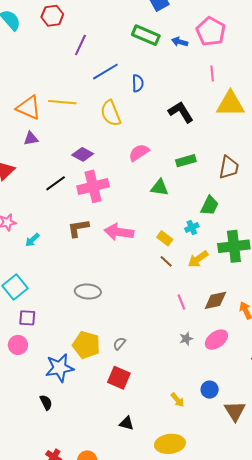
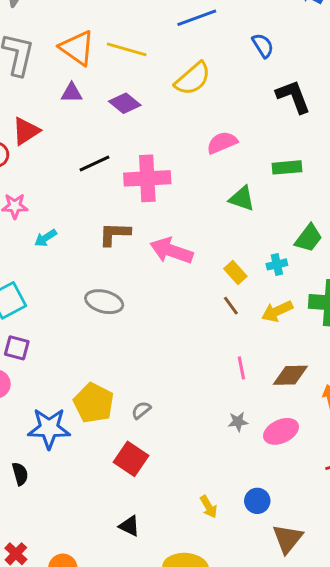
blue semicircle: (138, 83) -> (263, 46), moved, turned -42
yellow semicircle: (111, 113) -> (193, 79), turned -120
purple diamond: (83, 154) -> (125, 103), moved
gray ellipse: (88, 292) -> (104, 302), moved

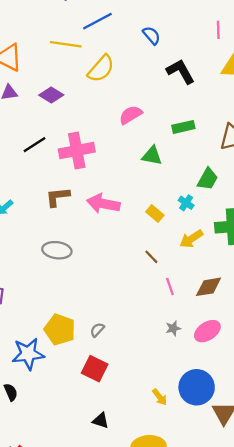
yellow line: (127, 49) -> (66, 44), moved
cyan cross: (277, 264) -> (186, 203), turned -35
brown line: (231, 306) -> (151, 257), moved
blue circle: (257, 501) -> (197, 387), size x1.8

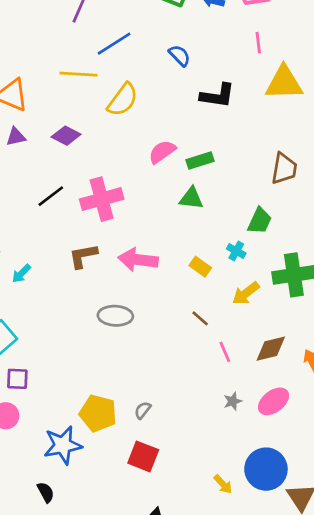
black L-shape: (181, 71) -> (217, 96), turned 132
green rectangle: (183, 127) -> (200, 160), moved
gray ellipse: (57, 250) -> (115, 316), moved

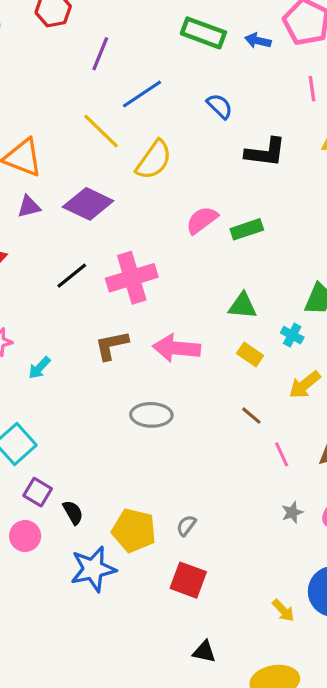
yellow line: (79, 74) -> (101, 131), turned 42
purple diamond: (66, 136) -> (88, 204), size x1.4
green triangle: (191, 198) -> (242, 306), moved
purple square: (17, 379) -> (38, 492), turned 30
black semicircle: (46, 492) -> (73, 512), moved

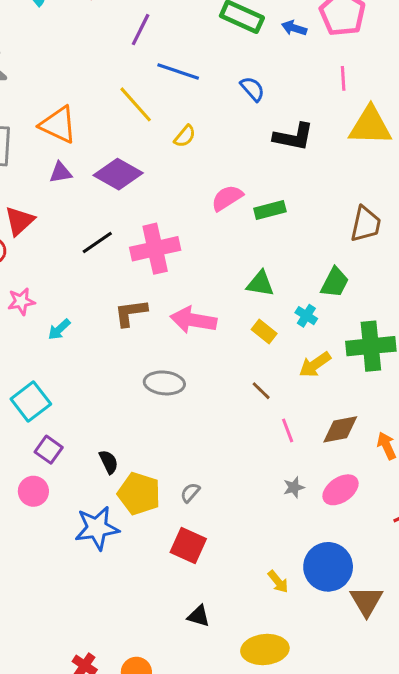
blue line: (142, 94) -> (178, 72), turned 48
yellow semicircle: (154, 160) -> (185, 136), size x0.6
black semicircle: (73, 512) -> (109, 462), moved

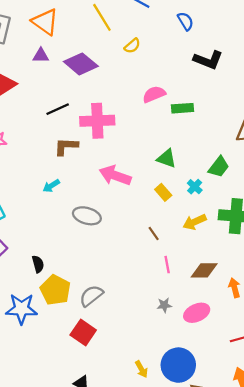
brown L-shape: (131, 313) -> (66, 146), moved
cyan arrow: (59, 329) -> (51, 186), moved
gray semicircle: (190, 493) -> (91, 296), size x1.6

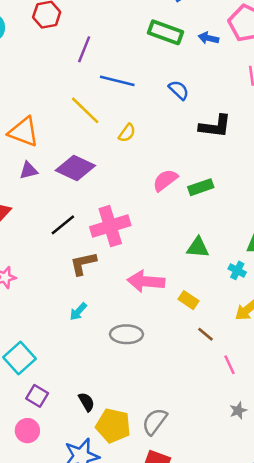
yellow rectangle: (163, 192) -> (188, 300), moved

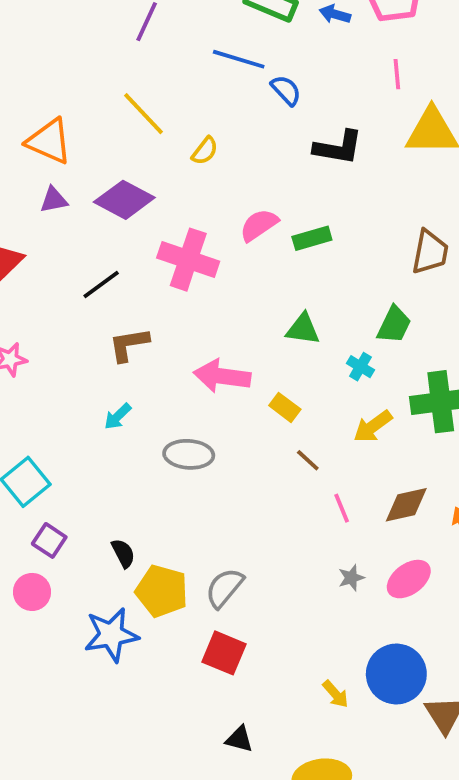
blue line: (117, 81) -> (239, 59), moved
pink cross: (110, 226) -> (188, 260), moved, turned 33

